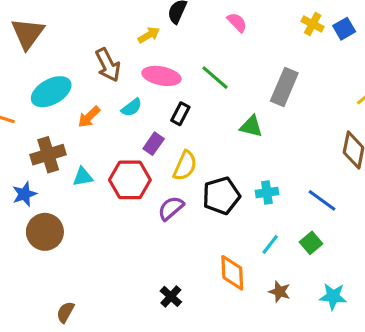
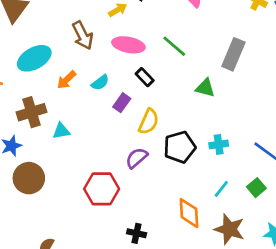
cyan semicircle: (132, 107) -> (100, 83), moved
black rectangle: (180, 114) -> (145, 77), turned -72
red hexagon: (130, 180) -> (102, 189), moved
brown star: (280, 292) -> (229, 229), size x1.6
black cross: (171, 296) -> (137, 233), turned -30

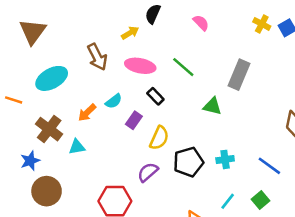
orange arrow: (67, 80) -> (87, 113), moved
brown cross: (32, 112) -> (49, 129), turned -36

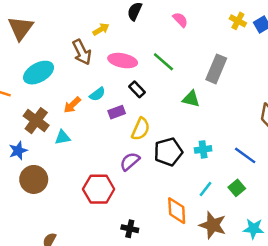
yellow arrow: (130, 33) -> (101, 29), moved
purple rectangle: (134, 120) -> (117, 112), turned 35

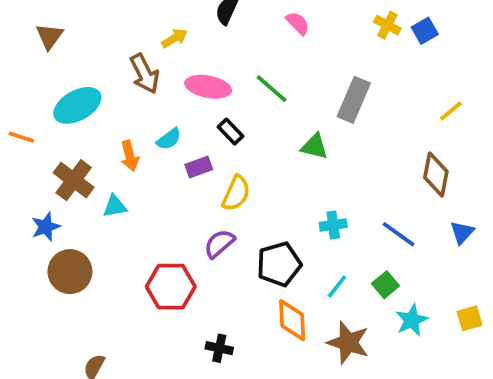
brown triangle: (21, 28) -> (49, 36), size x0.7
orange arrow: (72, 105) -> (130, 156), turned -60
black pentagon: (168, 152) -> (279, 264), moved
cyan star: (254, 229) -> (412, 320), moved, turned -30

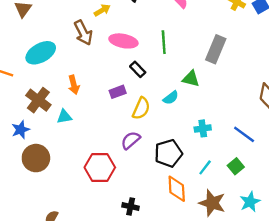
green line: (272, 89) -> (164, 42), turned 45
cyan semicircle: (169, 139) -> (171, 98), moved
cyan star: (412, 320) -> (250, 202), moved

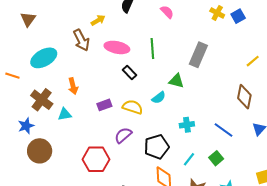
purple rectangle: (118, 92) -> (104, 105), moved
yellow semicircle: (141, 108) -> (133, 107), turned -96

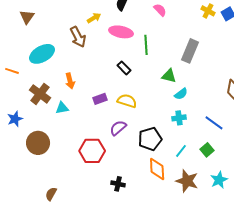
pink ellipse: (117, 47) -> (121, 32), moved
cyan semicircle: (159, 98) -> (181, 94), moved
blue star: (26, 126) -> (15, 119), moved

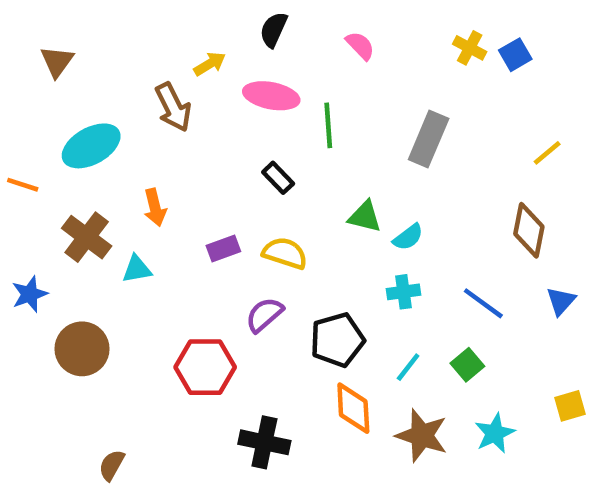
green triangle: (169, 76) -> (365, 217), moved
black cross: (118, 184) -> (264, 442), size x1.5

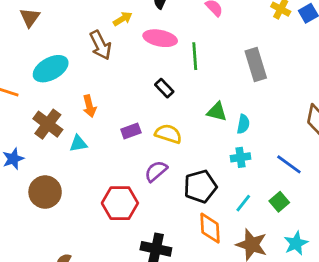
gray rectangle: (429, 139) -> (256, 65), turned -40
cyan semicircle: (408, 237) -> (243, 124), turned -42

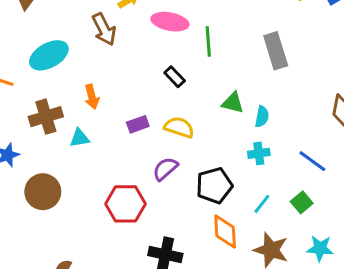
brown cross: (48, 124) -> (46, 117), turned 36
cyan star: (296, 243) -> (320, 248), turned 30

